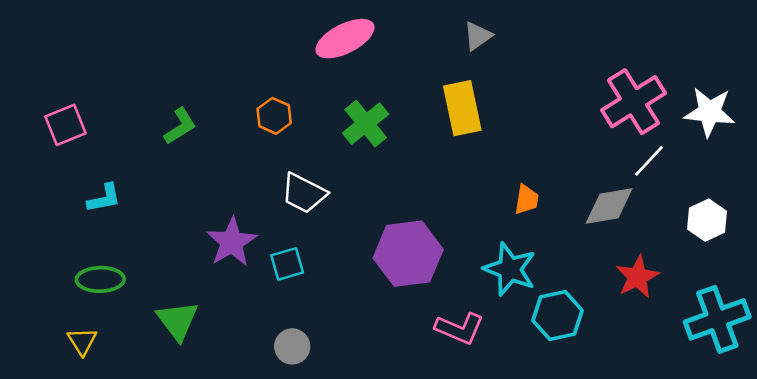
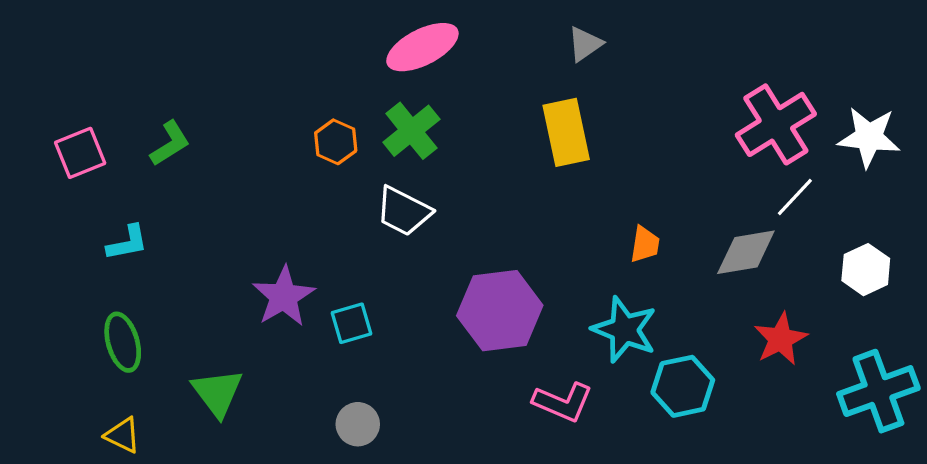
green cross: (366, 124) -> (411, 131), moved
green L-shape: (180, 126) -> (170, 143), moved
white trapezoid: (304, 193) -> (404, 211), moved
green ellipse: (100, 279) -> (123, 342), turned 75
yellow triangle: (82, 341) -> (123, 435), moved, turned -32

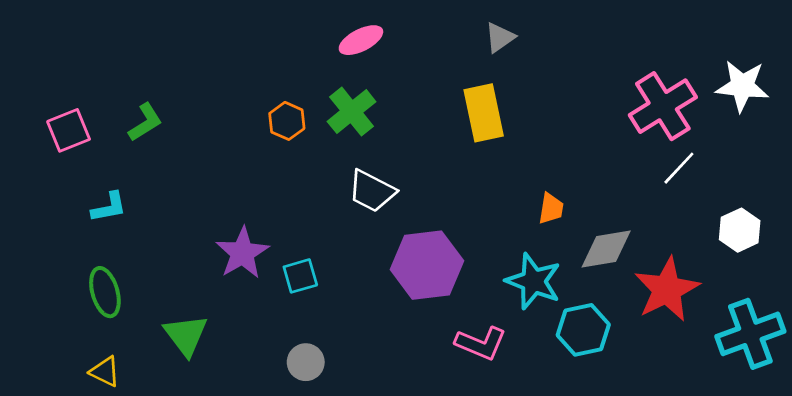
pink ellipse: (422, 47) -> (361, 40), size x0.7
white star: (869, 137) -> (742, 86), moved
white trapezoid: (404, 211) -> (372, 191), moved
gray diamond: (746, 252) -> (606, 249), moved
red star: (781, 339) -> (667, 289), size x1.4

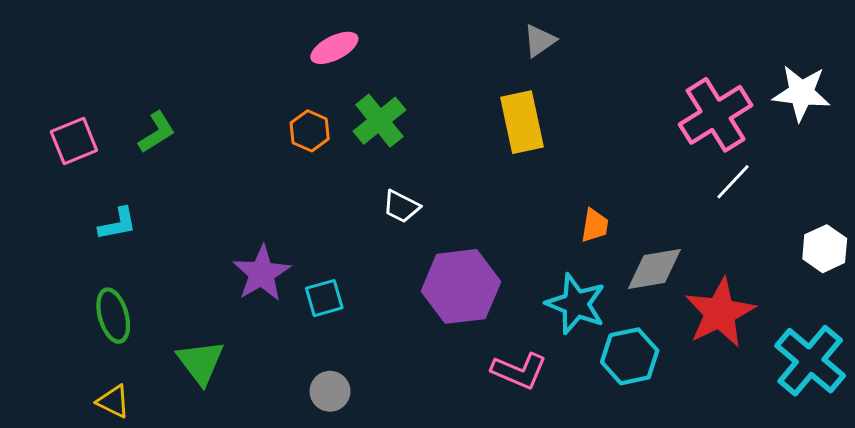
pink ellipse: (361, 40) -> (334, 48), moved
white trapezoid: (372, 191) -> (401, 206), size x0.7
white hexagon: (740, 230) -> (825, 249), moved
cyan cross: (750, 334) -> (810, 361), turned -30

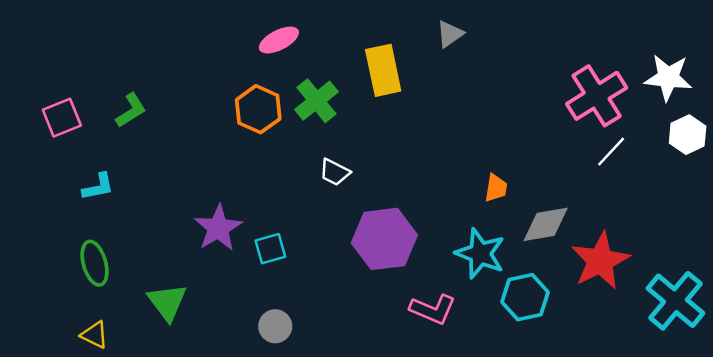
yellow rectangle: (522, 122) -> (383, 70), moved
orange hexagon: (310, 131) -> (258, 109), size x1.4
white hexagon: (825, 249) -> (688, 135), moved

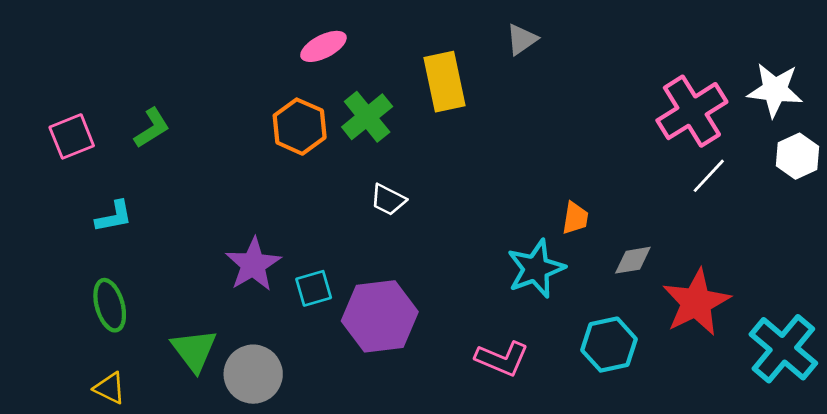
gray diamond: (546, 224) -> (633, 260), size x0.7
purple hexagon: (384, 239) -> (380, 316), moved
cyan star: (480, 253) -> (536, 269), moved, turned 30
gray circle: (275, 326) -> (253, 374), moved, size x1.5

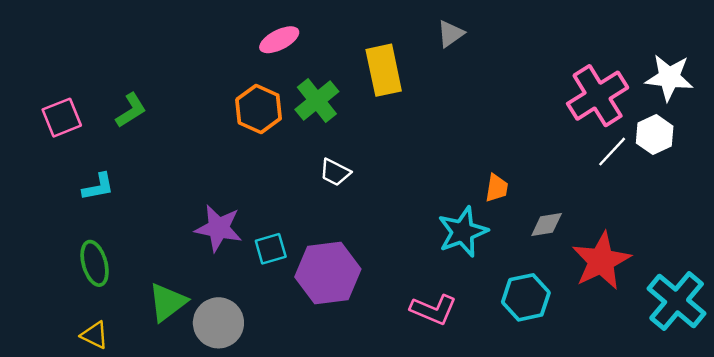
white hexagon: (797, 156) -> (655, 135), moved
purple star: (253, 264) -> (218, 228), turned -30
green triangle: (194, 350) -> (167, 302), turned 30

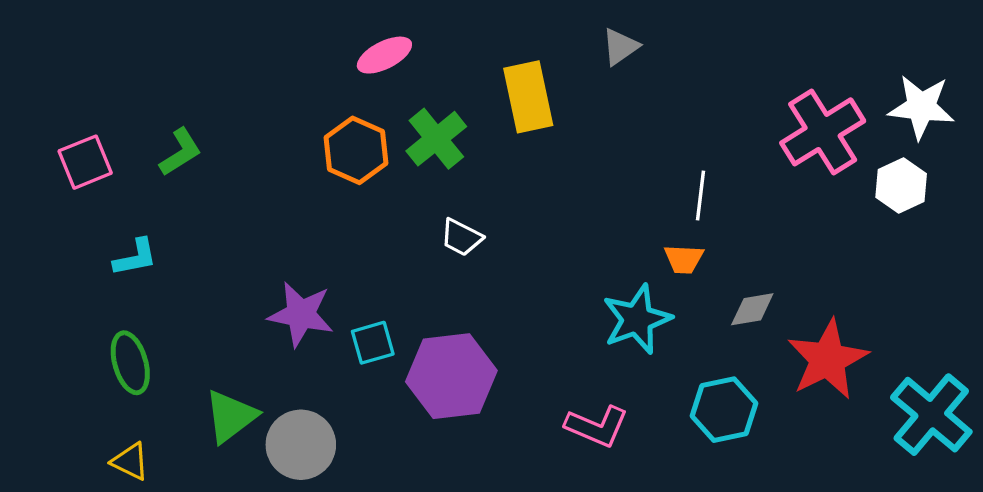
white line: (612, 152) -> (701, 196), moved, turned -36
orange trapezoid: (497, 188) -> (684, 259), turned 84

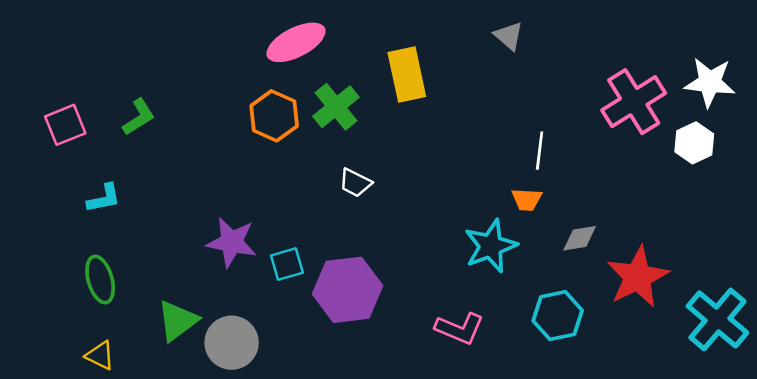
gray triangle: (620, 47) -> (509, 36), moved, turned -44
pink ellipse: (384, 55) -> (296, 42), size x1.4

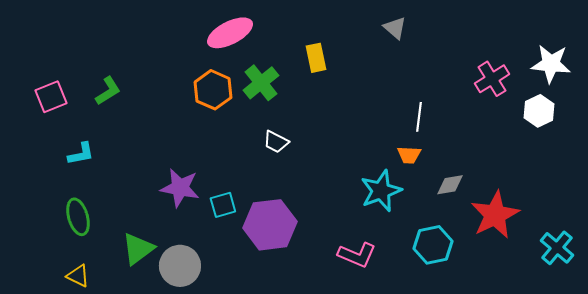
yellow rectangle: (407, 75) -> (316, 58), size x0.7
pink cross: (634, 102) -> (492, 79), size x0.7
cyan cross: (717, 319) -> (557, 248), size x0.7

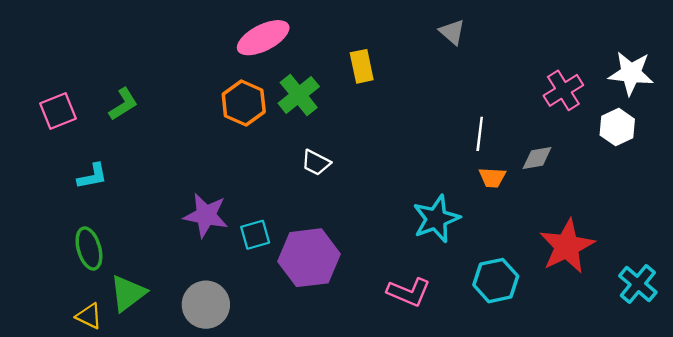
orange trapezoid: (409, 155) -> (492, 177), moved
gray diamond: (450, 185) -> (537, 158), moved
green triangle: (138, 249) -> (128, 293), moved

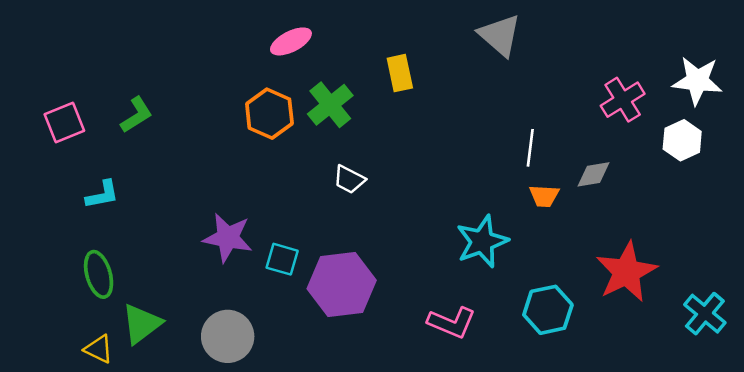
gray triangle: (452, 32) -> (500, 35), size x1.5
pink ellipse: (263, 38) -> (291, 41), size x0.7
cyan square: (255, 235) -> (282, 259), turned 32

